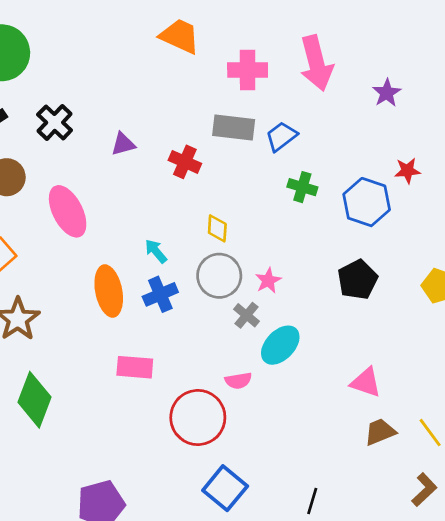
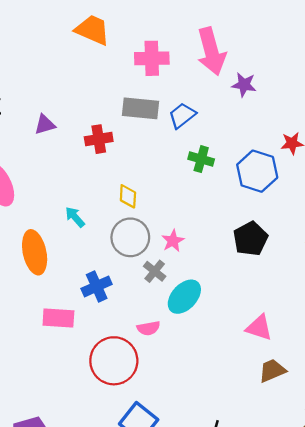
purple star: (387, 93) -> (244, 85), moved, turned -30
red cross: (185, 162) -> (99, 139), turned -32
blue cross: (160, 294) -> (97, 286), moved

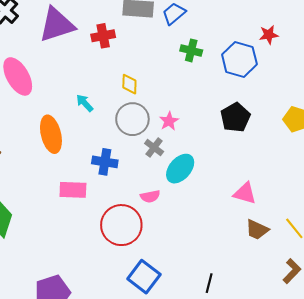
purple triangle: (45, 125) -> (57, 25), size x2.0
blue cross: (97, 286) -> (105, 162), turned 35
brown trapezoid: (272, 370) -> (257, 230), turned -130

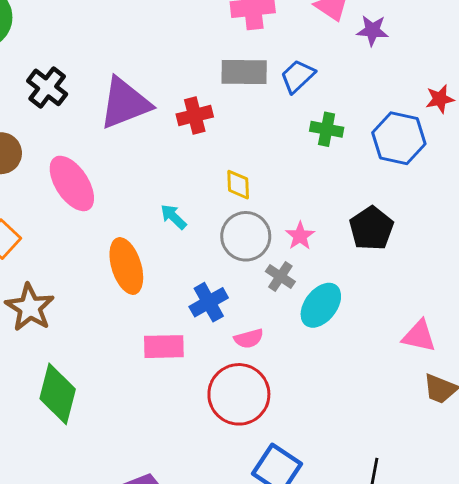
black pentagon: (235, 117) -> (371, 228), moved
blue cross: (105, 162) -> (209, 302), turned -35
pink semicircle: (150, 196) -> (249, 339), moved

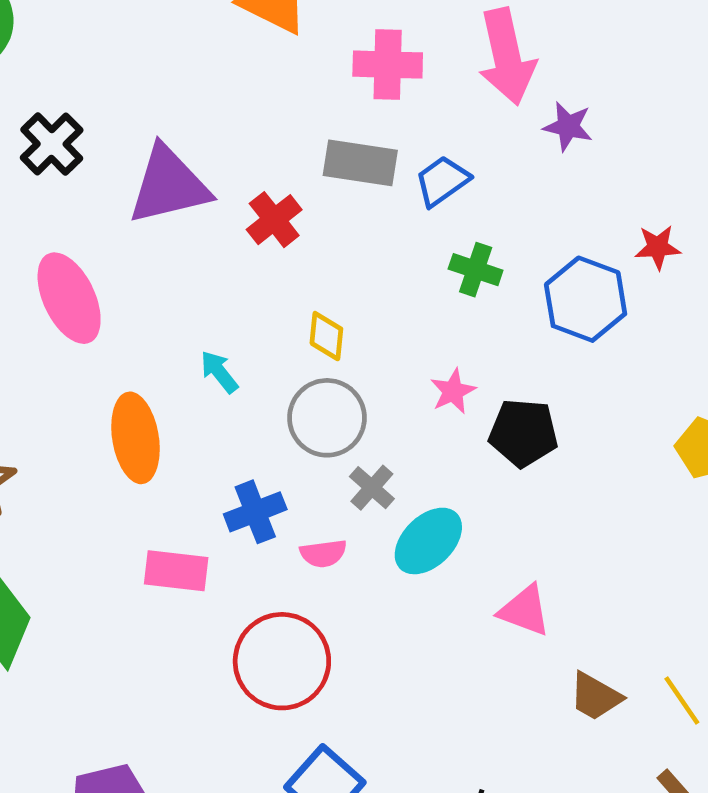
red cross: (195, 116) -> (274, 220), turned -32
black pentagon: (371, 228) -> (523, 433), turned 30
pink star: (300, 236) -> (453, 391), moved
pink triangle: (419, 336) -> (525, 610), moved
pink semicircle: (249, 339) -> (323, 553), moved

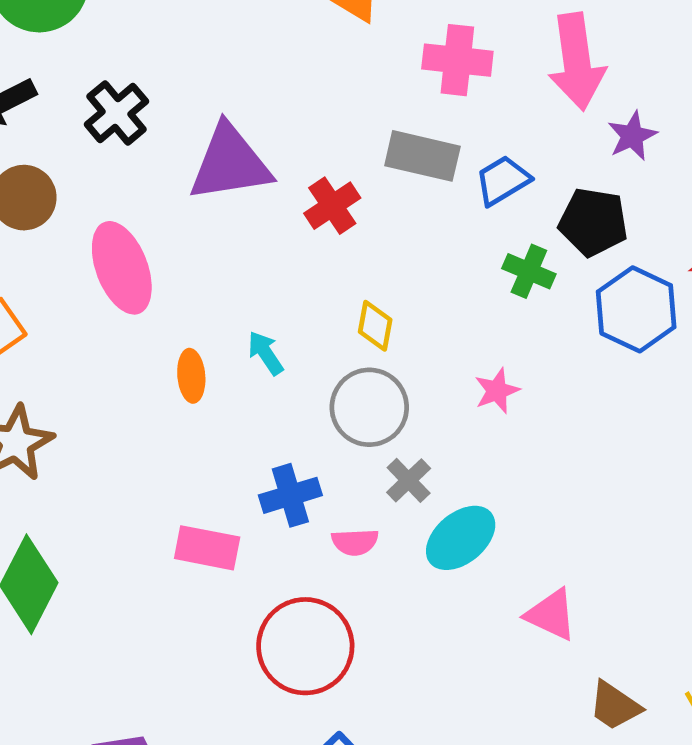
purple star: (568, 126) -> (632, 136), turned 30
black pentagon: (523, 433) -> (593, 222), moved
orange ellipse: (135, 438) -> (191, 376), moved, size x0.6

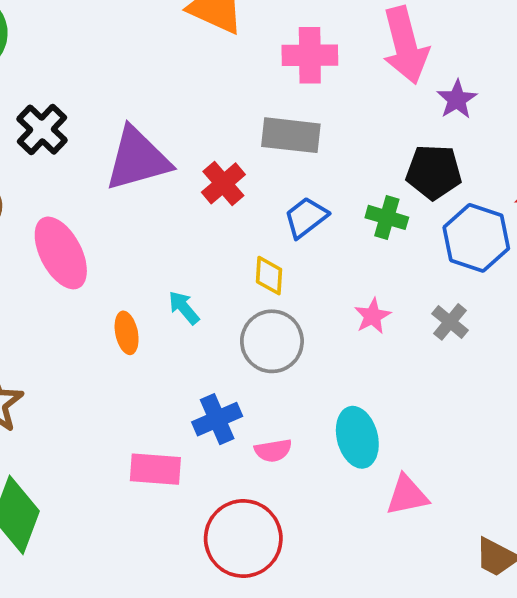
blue trapezoid: (503, 180) -> (306, 217), moved
gray cross: (409, 480) -> (450, 322), moved
cyan ellipse: (461, 538) -> (357, 437), turned -58
pink triangle: (551, 615) -> (407, 495), moved, turned -30

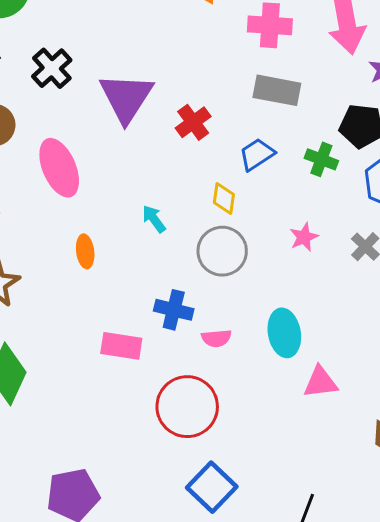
gray rectangle: (291, 135) -> (277, 90), moved
purple triangle: (138, 159) -> (126, 98), turned -46
orange ellipse: (127, 333) -> (85, 251), moved
blue cross: (217, 419) -> (174, 310), turned 33

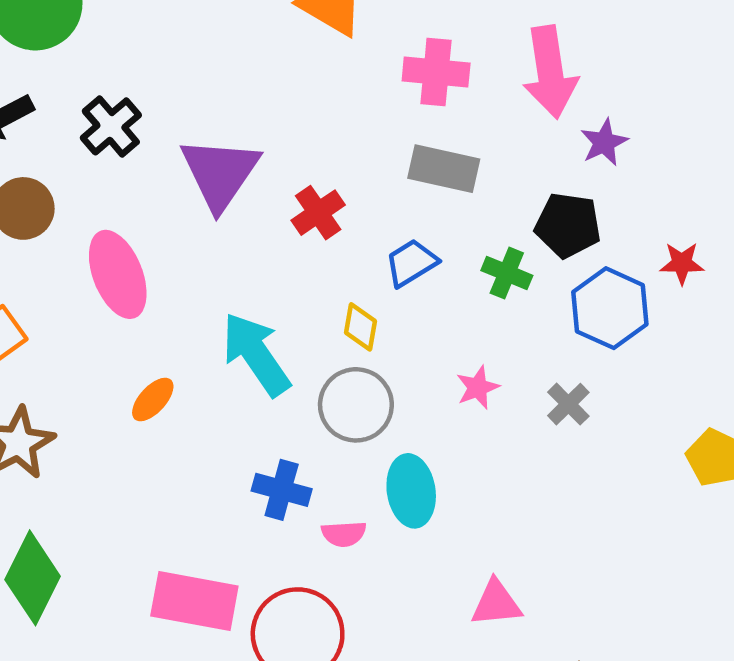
cyan arrow: (154, 219) -> (256, 354), size x2.0
orange ellipse: (85, 251) -> (153, 399), turned 48
cyan ellipse: (284, 333) -> (411, 491), moved
pink rectangle: (121, 346) -> (194, 601), moved, size x1.4

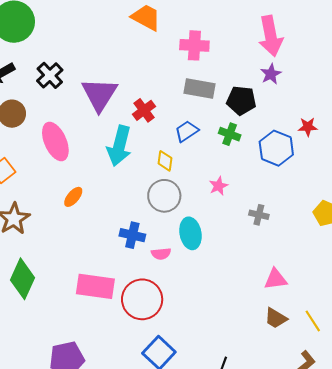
pink arrow: (550, 72) -> (271, 36), moved
black pentagon: (568, 225) -> (241, 100), moved
cyan arrow: (256, 354) -> (119, 146), moved, turned -129
gray cross: (568, 404) -> (259, 215), moved, turned -30
pink triangle: (496, 603) -> (276, 279), moved

